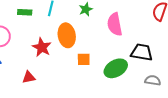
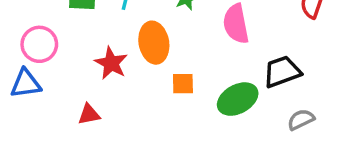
black trapezoid: (142, 52) -> (282, 72), turned -30
gray semicircle: (153, 80) -> (301, 120), turned -35

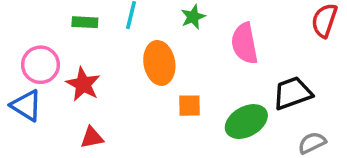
red star: (111, 63) -> (83, 84), moved
blue triangle: (26, 84) -> (26, 106), turned 40

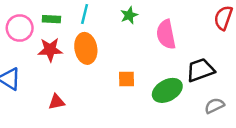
orange ellipse: (159, 63) -> (86, 48), moved
pink circle: (41, 65) -> (20, 28), moved
red star: (83, 84) -> (50, 50), moved, turned -30

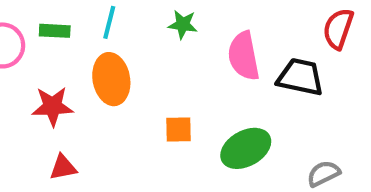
green star: (129, 15) -> (183, 24), turned 30
red star: (50, 50) -> (53, 106), moved
black trapezoid: (200, 70) -> (300, 77), moved, turned 32

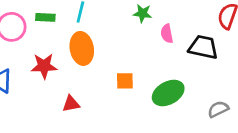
green star: (183, 24) -> (143, 13), moved
pink semicircle: (244, 56) -> (167, 34), size x0.6
red triangle: (63, 167) -> (71, 104), moved

